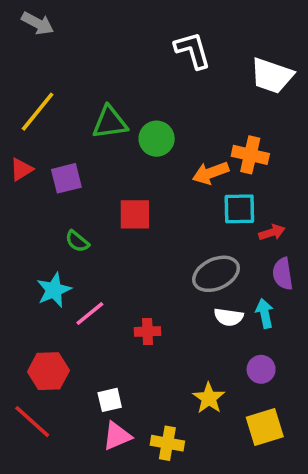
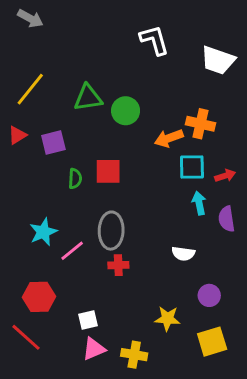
red arrow: (272, 232) -> (225, 176), moved
green semicircle: (77, 241) -> (75, 179), moved, turned -126
gray ellipse: (216, 274) -> (111, 231), moved, turned -63
cyan arrow: (265, 313) -> (199, 203), moved
yellow star: (209, 398) -> (167, 319), turned -30

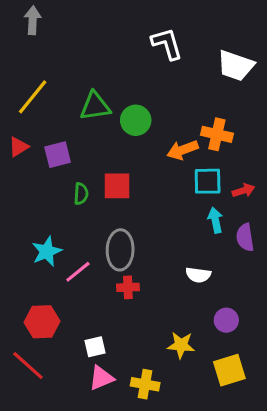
gray arrow: (30, 18) -> (33, 20), turned -115

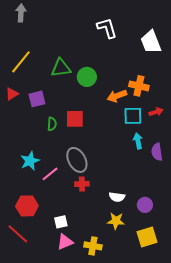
white trapezoid: (236, 66) -> (151, 42), turned 50
red arrow: (243, 191) -> (156, 112), moved
gray ellipse: (120, 250) -> (77, 160), turned -30
white semicircle: (198, 275) -> (117, 197), moved

